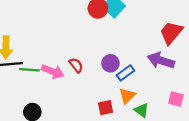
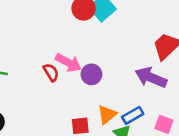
pink arrow: (53, 72) -> (68, 63), moved
blue rectangle: (125, 73) -> (133, 115), moved

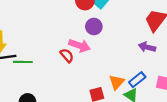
purple circle: (91, 74) -> (94, 27), moved
purple arrow: (151, 77) -> (147, 47), size x0.7

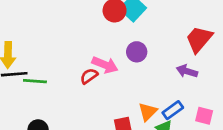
purple circle: (94, 27) -> (137, 52), moved
red semicircle: (67, 55) -> (89, 76), turned -88

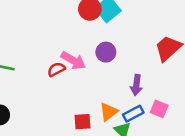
purple arrow: (187, 71) -> (136, 85), moved, turned -108
pink square: (204, 116) -> (159, 109), moved

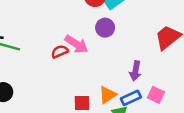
purple circle: (106, 52) -> (105, 28), moved

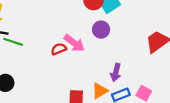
purple arrow: (135, 71) -> (116, 72), moved

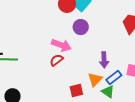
red semicircle: (59, 49) -> (56, 60), moved

